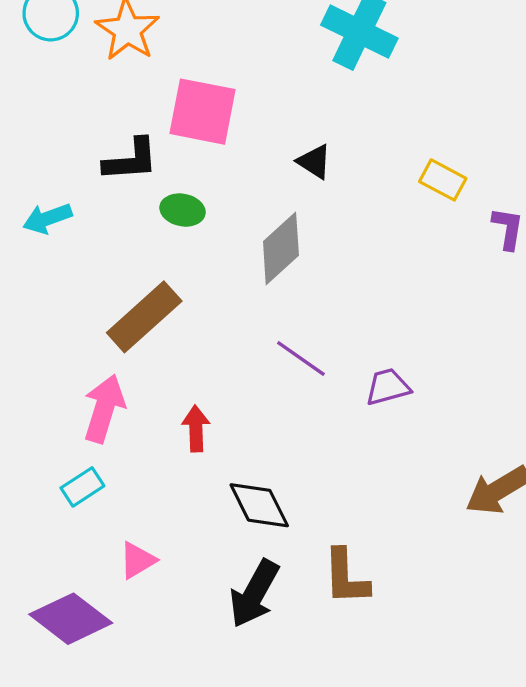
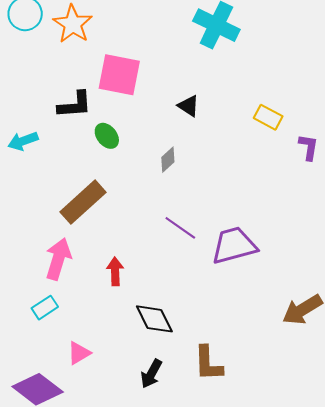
green ellipse: (183, 210) -> (107, 136), turned 40
gray diamond: (281, 248) -> (168, 160), size x0.6
purple trapezoid: (388, 387) -> (234, 245), size x1.6
black arrow: (254, 594) -> (151, 374), size x0.7

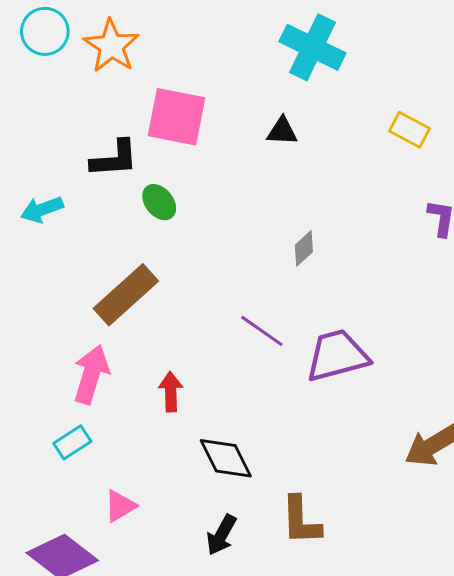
black triangle: (189, 106) -> (282, 131), moved, turned -30
yellow rectangle: (268, 117) -> (409, 130), moved
gray diamond: (168, 160) -> (304, 248), moved

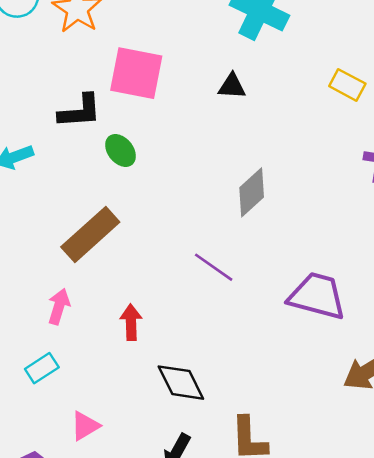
gray diamond: (304, 248) -> (252, 192), size x1.5
purple trapezoid: (337, 356) -> (317, 296), moved, turned 30
pink arrow: (91, 374) -> (59, 307), size x0.7

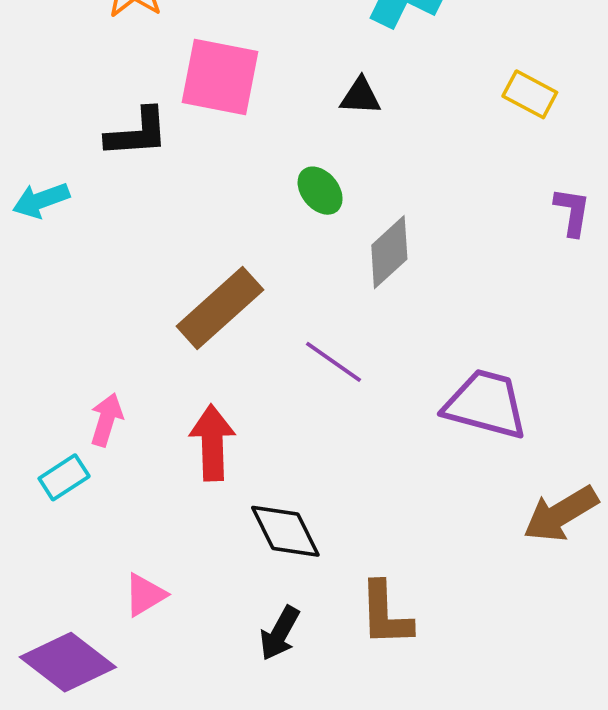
green ellipse: (120, 150) -> (320, 191), moved
brown rectangle: (90, 234) -> (220, 308), moved
red arrow: (131, 322) -> (212, 443), size x1.4
cyan rectangle: (42, 368) -> (64, 477), moved

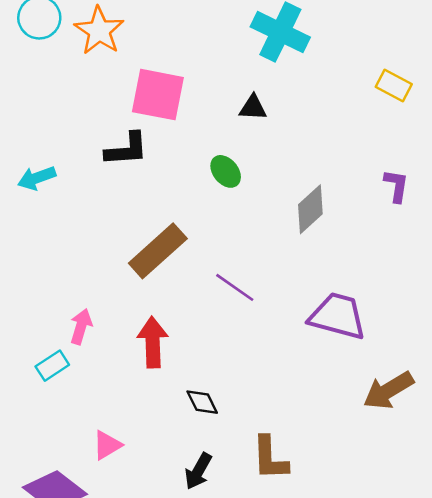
yellow rectangle: (530, 94) -> (394, 85), moved
black L-shape: (137, 133) -> (127, 149), moved
gray diamond: (389, 252) -> (310, 209), moved
black diamond: (285, 531) -> (202, 402), size x0.7

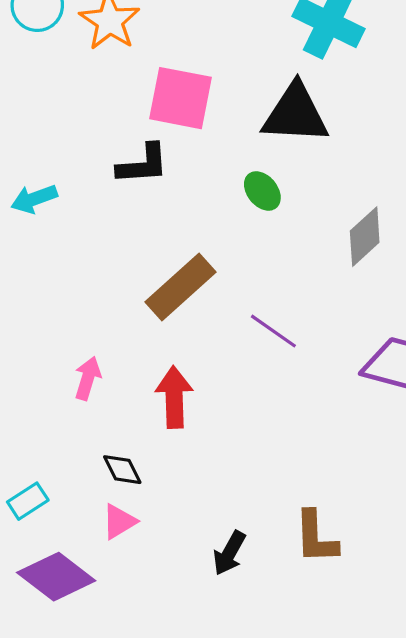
black triangle: (253, 108) -> (295, 114), size x2.0
cyan rectangle: (52, 366) -> (28, 501), moved
black diamond: (202, 402) -> (122, 470), moved

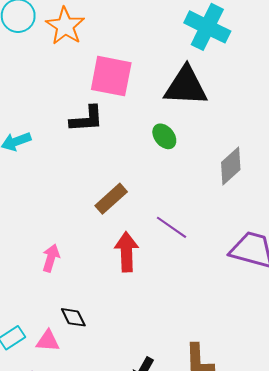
brown rectangle: (181, 287) -> (111, 199), size x0.7
red arrow: (174, 397) -> (127, 252), moved
pink triangle: (119, 522) -> (48, 341), moved, turned 35

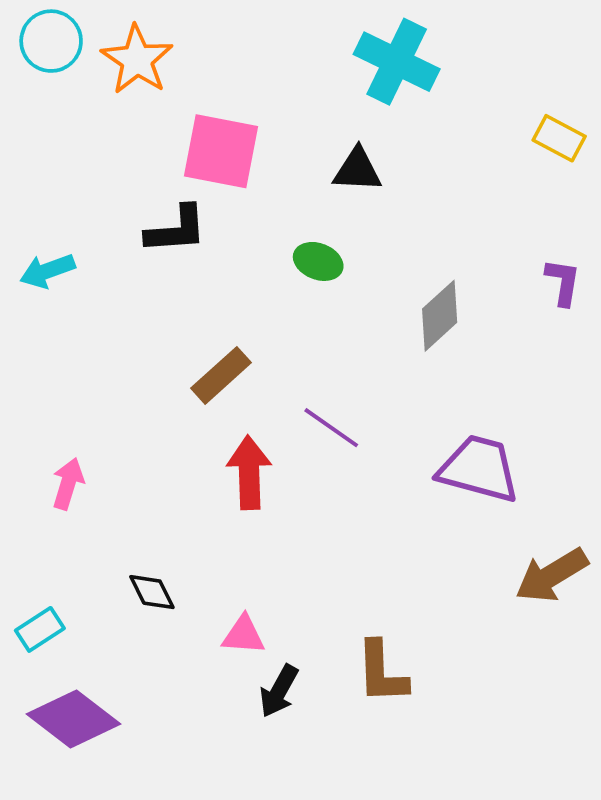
black triangle: (186, 86) -> (357, 170), size x0.6
green ellipse: (164, 136) -> (318, 261), turned -30
pink arrow: (51, 258) -> (68, 484), moved
pink triangle: (48, 341) -> (243, 635), moved

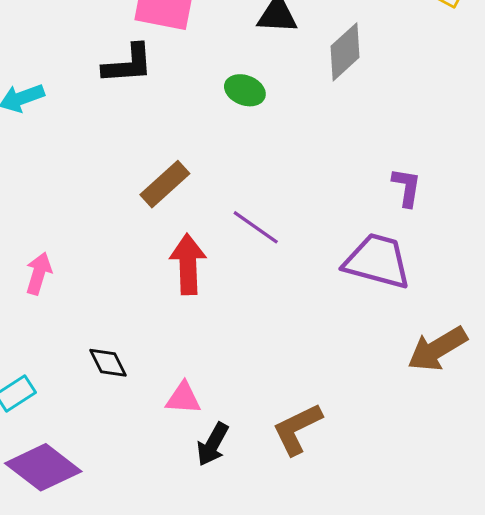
purple L-shape: (563, 282) -> (407, 187), moved
gray diamond: (440, 316) -> (345, 52), moved
brown L-shape: (382, 672) -> (297, 429), turned 66

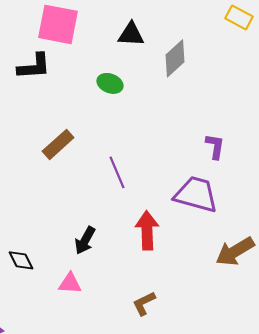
purple line: (256, 227) -> (117, 172), turned 32
red arrow: (188, 264) -> (147, 230), moved
brown L-shape: (297, 429) -> (144, 303), size x0.7
black arrow: (213, 444) -> (85, 240), moved

